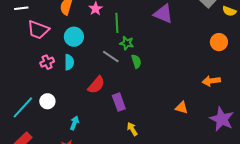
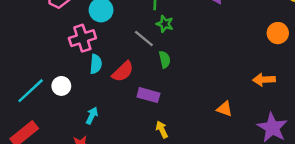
green semicircle: (136, 61) -> (165, 59), moved
pink cross: (47, 62) -> (82, 38), moved, size x1.5
cyan semicircle: (69, 62) -> (96, 64), moved
purple rectangle: (119, 102) -> (148, 95), turned -60

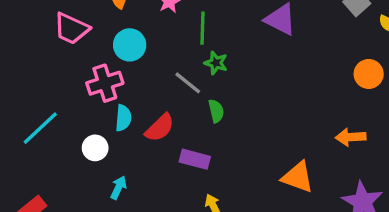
white circle: (61, 86) -> (95, 148), moved
cyan line: (31, 91) -> (40, 128), moved
orange triangle: (225, 109) -> (298, 177), size x1.5

